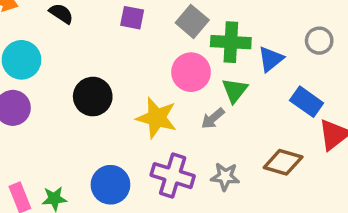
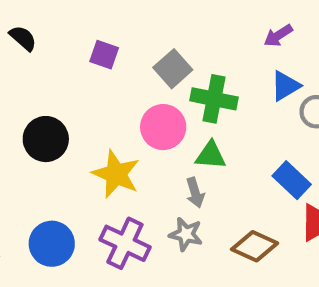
blue triangle: (271, 59) -> (285, 86), moved
green triangle: (235, 90) -> (211, 155), turned 48
gray arrow: (213, 118) -> (195, 193), moved, turned -75
gray star: (225, 176) -> (186, 234), moved

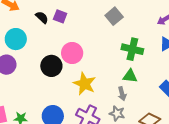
purple square: (104, 55) -> (60, 16), moved
gray square: (173, 69) -> (114, 16), moved
pink circle: (163, 127) -> (72, 53), moved

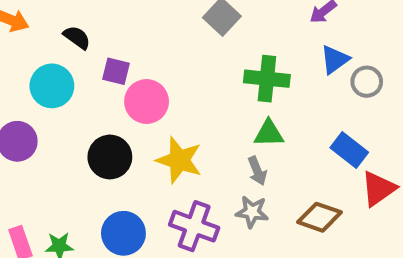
purple square: (60, 16) -> (116, 71), moved
cyan circle: (16, 39) -> (52, 86), moved
black circle: (51, 66) -> (110, 157), moved

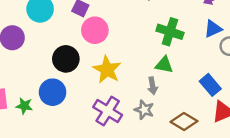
blue circle: (123, 233) -> (53, 92), moved

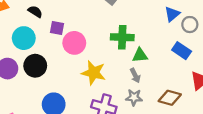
green cross: (170, 32) -> (122, 37), moved
black circle: (66, 59) -> (35, 66), moved
blue rectangle: (210, 85) -> (182, 51), moved

